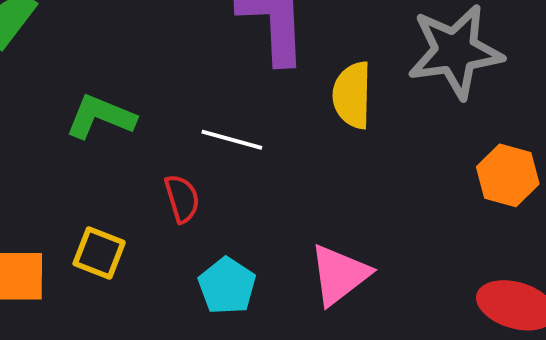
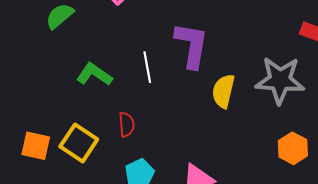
white line: (232, 140) -> (147, 67), moved, turned 52
yellow square: (99, 253) -> (79, 143), size x1.4

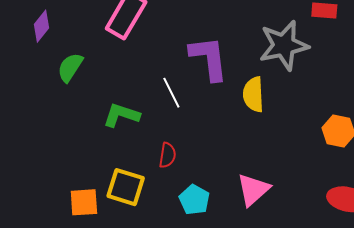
gray star: (280, 80) -> (284, 45), moved
red semicircle: (127, 125) -> (167, 155), turned 30

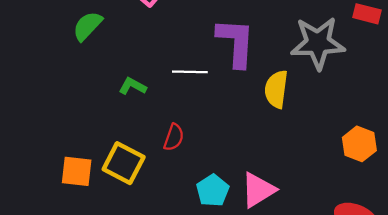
white line: (171, 93) -> (190, 72), turned -72
green L-shape: (121, 115) -> (133, 86), size x0.7
cyan pentagon: (194, 200) -> (213, 191), moved

